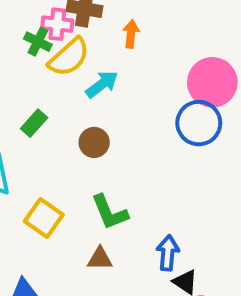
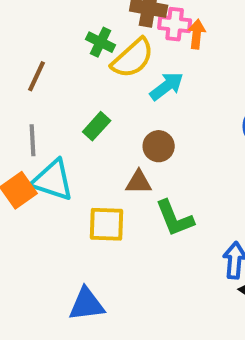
pink cross: (57, 24) -> (175, 24), moved
yellow square: (44, 218) -> (107, 224), turned -33
brown triangle: (100, 259) -> (139, 182), moved

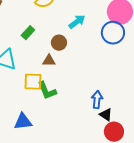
cyan arrow: (167, 86) -> (77, 22), moved
green L-shape: (175, 218) -> (47, 91), moved

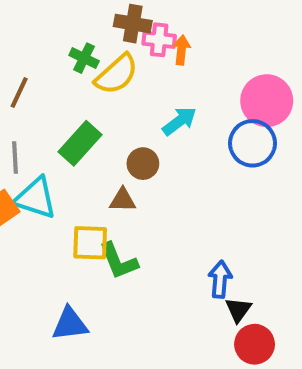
green rectangle: (28, 33) -> (80, 143), size x1.5
black triangle: (106, 115) -> (238, 310), turned 32

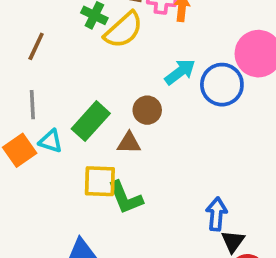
green rectangle: (80, 143) -> (91, 121), moved
blue circle: (253, 143) -> (222, 85), moved
cyan triangle: (35, 198) -> (51, 141), size x0.6

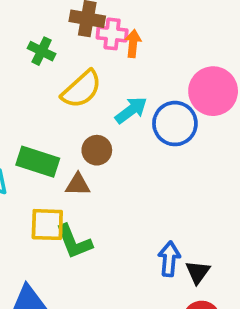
yellow semicircle: (124, 30) -> (82, 89), moved
green rectangle: (91, 121) -> (38, 162), turned 66
black triangle: (233, 241) -> (198, 272), moved

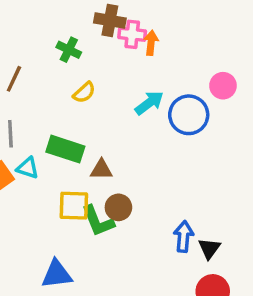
yellow semicircle: (82, 89) -> (84, 93), moved, size x0.6
pink circle: (213, 91) -> (223, 86), size x0.6
brown circle: (97, 150) -> (118, 207), moved

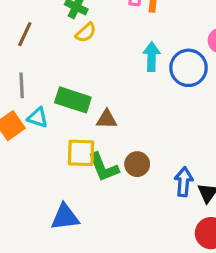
yellow semicircle: (84, 93) -> (86, 33), moved
cyan arrow: (149, 103) -> (152, 57), turned -52
brown circle: (118, 207) -> (137, 164), moved

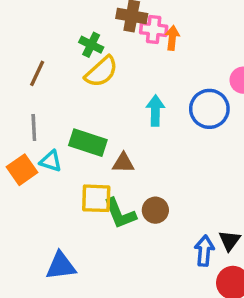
yellow semicircle: (86, 33) -> (101, 72), size x1.5
cyan arrow: (152, 57) -> (155, 111), moved
blue arrow: (184, 182) -> (204, 251), moved
blue triangle: (65, 217) -> (61, 266), moved

